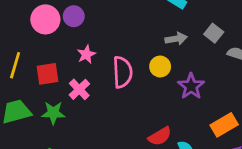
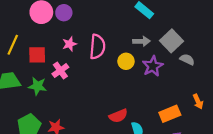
gray square: (214, 33) -> (171, 41), size x1.5
pink semicircle: (122, 72) -> (97, 47), moved
purple star: (191, 86) -> (153, 66), moved

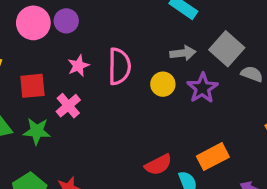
orange rectangle: (170, 114) -> (213, 157), moved

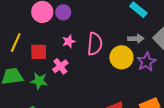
yellow circle: (163, 84) -> (121, 57), size x1.5

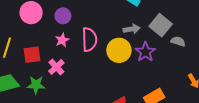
purple circle: (63, 12) -> (63, 16), moved

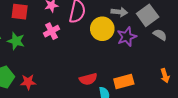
pink cross: (56, 67) -> (51, 31), moved

